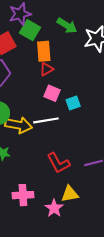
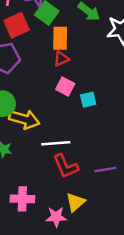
white line: (46, 120) -> (56, 143), moved
yellow triangle: (70, 194) -> (75, 202), turned -36
pink star: (54, 208) -> (56, 217), turned 30

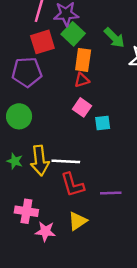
yellow arrow: (24, 119) -> (40, 161), moved, turned 60
pink star: (56, 217) -> (45, 231), moved

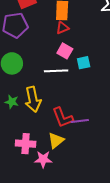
white line: (66, 161) -> (56, 71), moved
purple line: (111, 193) -> (80, 121), moved
yellow triangle: (78, 221) -> (56, 141), moved

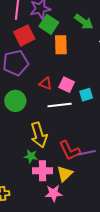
red triangle: (62, 28) -> (46, 84), moved, turned 48
green star: (12, 102) -> (31, 156), moved
pink cross: (26, 144) -> (43, 171), moved

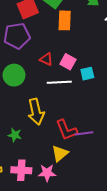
green star: (31, 156) -> (15, 135), moved
pink cross: (43, 171) -> (21, 170), moved

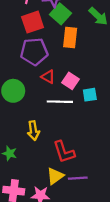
purple pentagon: (17, 36) -> (34, 52), moved
yellow arrow: (36, 112) -> (33, 131), size x0.7
purple line: (84, 133) -> (78, 178), moved

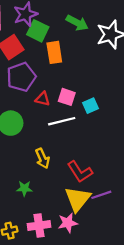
yellow triangle: (55, 176) -> (78, 199), size x1.4

